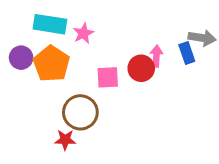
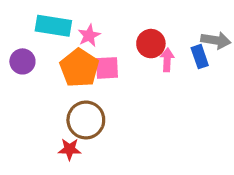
orange pentagon: (52, 64) -> (79, 68), moved
red circle: (141, 68) -> (151, 44), moved
pink square: (108, 77) -> (107, 68), moved

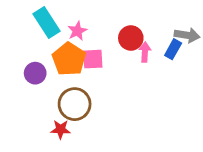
cyan rectangle: (53, 26) -> (46, 23), turned 48
blue rectangle: (200, 57) -> (173, 49), turned 48
purple circle: (22, 61) -> (35, 73), moved

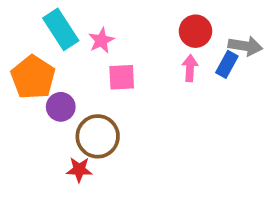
red circle: (131, 38) -> (195, 31), moved
orange pentagon: (69, 59) -> (33, 77), moved
purple circle: (35, 73) -> (61, 107), moved

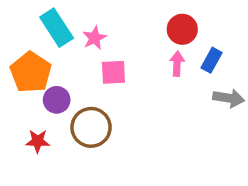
gray arrow: (245, 46) -> (229, 98), moved
red star: (79, 170) -> (38, 141), moved

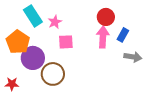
pink arrow: (177, 64) -> (103, 37), size x1.5
purple circle: (57, 100) -> (33, 58), size x1.5
red star: (38, 141) -> (12, 84), moved

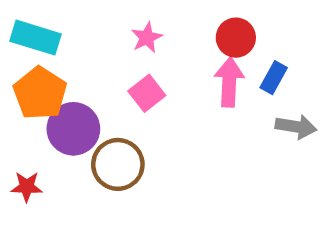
cyan rectangle: (33, 16) -> (36, 38), moved, turned -40
pink star: (55, 22) -> (147, 38), moved
pink square: (66, 42) -> (147, 93), turned -35

